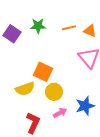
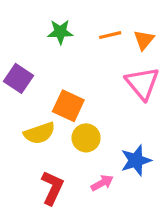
orange triangle: (90, 31) -> (144, 40), turned 48
purple square: (12, 34) -> (19, 78), moved
pink arrow: (60, 113) -> (102, 183), moved

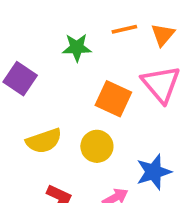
green star: (60, 32) -> (77, 48), moved
orange square: (68, 106) -> (113, 99), moved

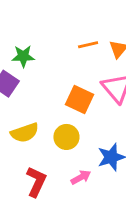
green star: (77, 48) -> (23, 56), moved

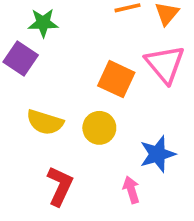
yellow semicircle: (25, 133) -> (45, 122), turned 36
pink arrow: (81, 177) -> (131, 190), moved, turned -78

